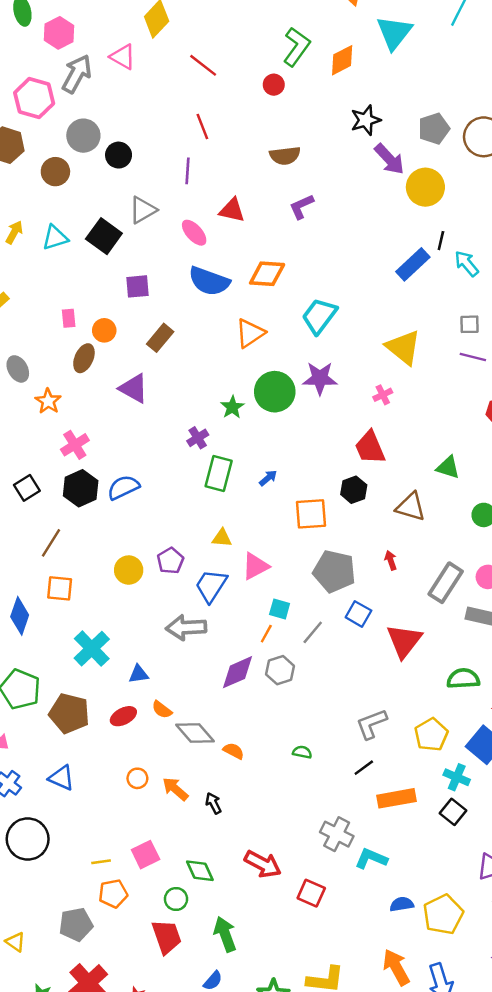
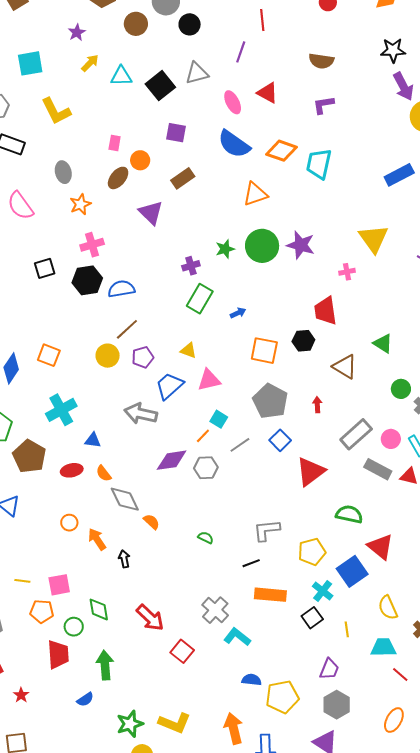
cyan trapezoid: (319, 316) -> (319, 164), moved, turned -40
brown line: (51, 543) -> (127, 329), moved
orange pentagon: (113, 894) -> (42, 611), moved

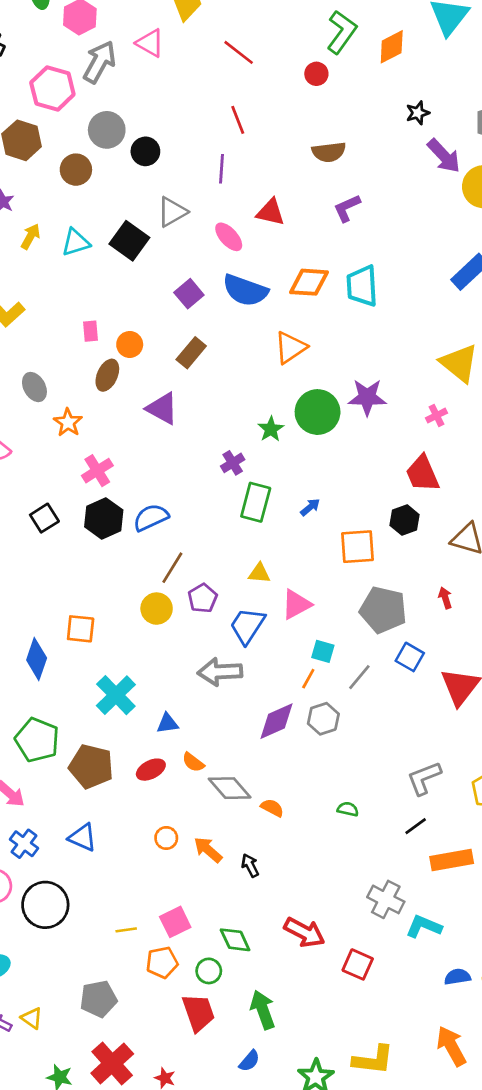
black star: (393, 50) -> (418, 113), size x0.7
purple square: (176, 133) -> (189, 294), moved, turned -35

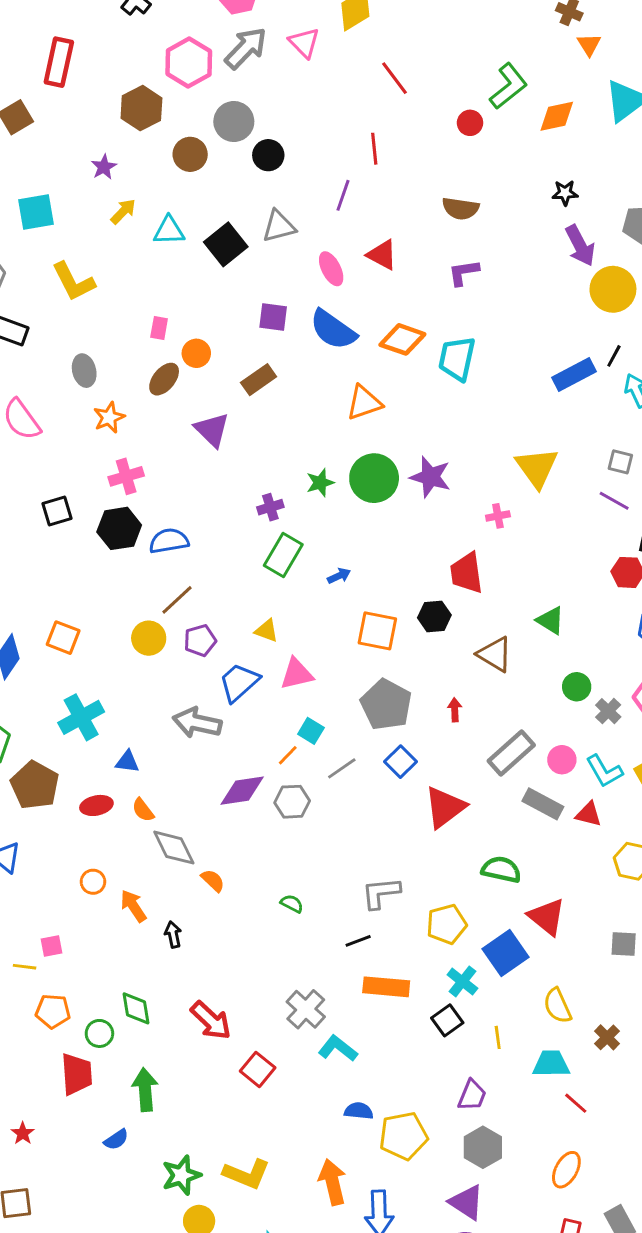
purple square: (189, 294) -> (273, 317), turned 32
pink square: (175, 922) -> (52, 946), moved, size x0.7

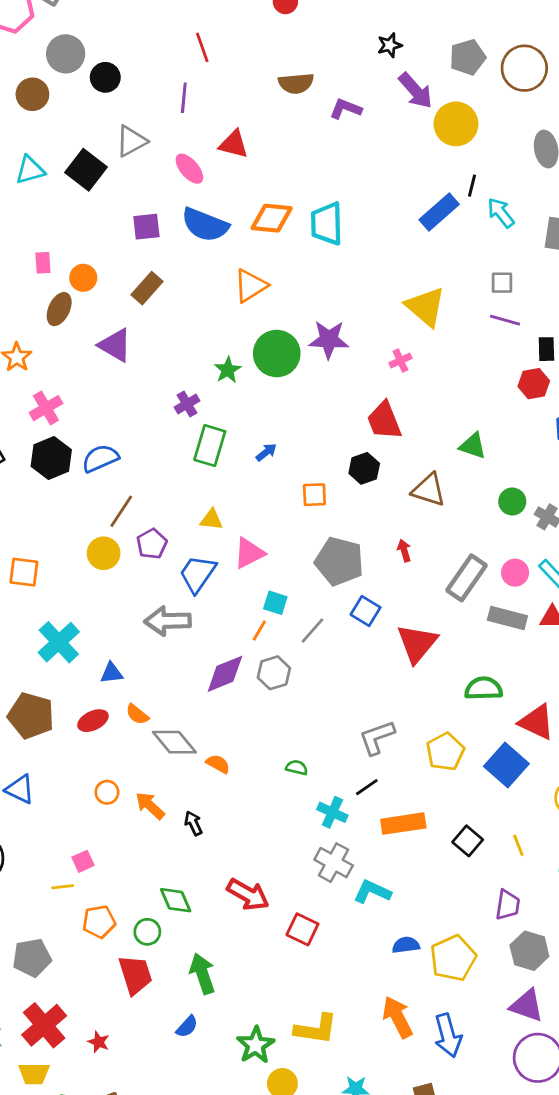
purple L-shape: (464, 272) -> (346, 109), moved, turned 44
orange square: (377, 631) -> (314, 495), size x0.7
cyan cross: (462, 981) -> (332, 812), moved

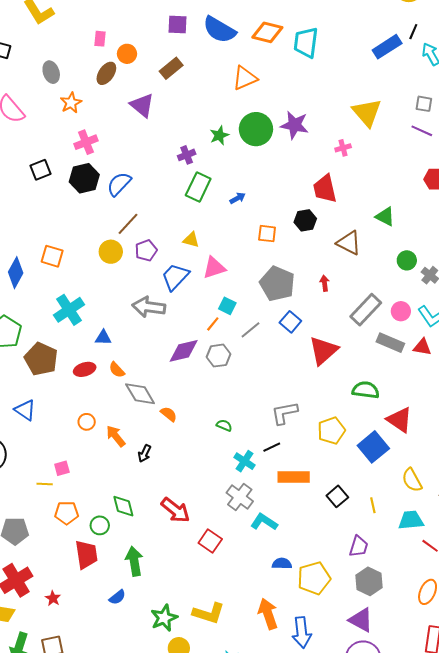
blue semicircle: (100, 458) -> (119, 184), turned -32
black arrow: (193, 823) -> (145, 453), turned -138

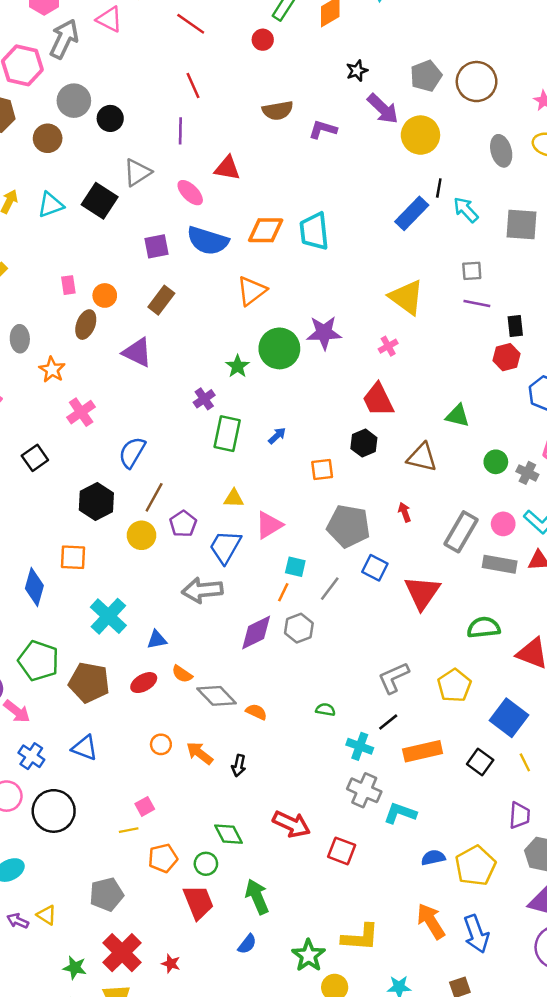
gray ellipse: (51, 72) -> (20, 339), turned 30
black hexagon: (84, 178) -> (96, 501), moved
blue square: (373, 447) -> (509, 718), moved

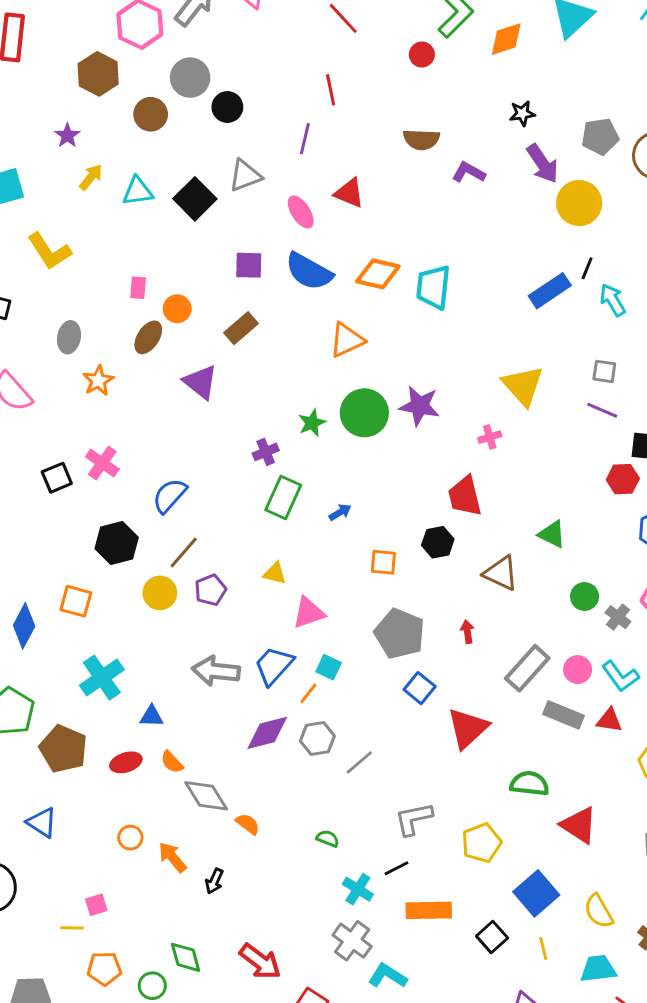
pink cross: (81, 412) -> (102, 463), moved, turned -32
blue trapezoid: (225, 547) -> (274, 666), moved
gray line: (330, 589) -> (359, 762), moved

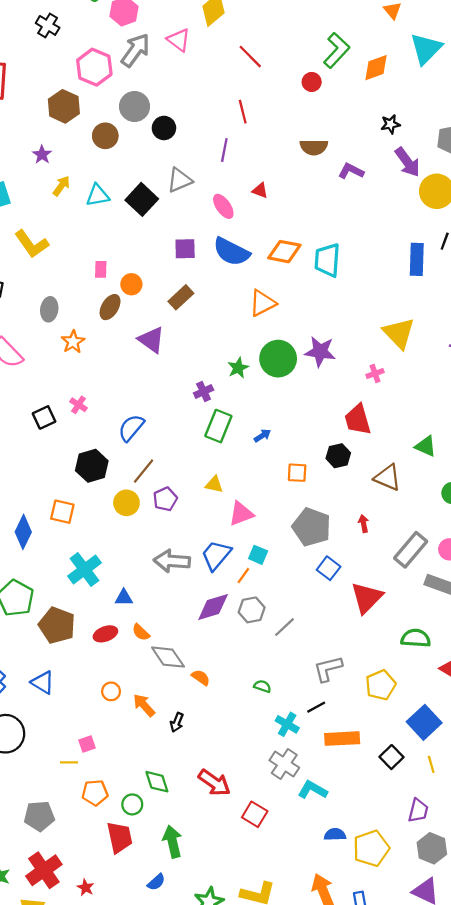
red triangle: (349, 193) -> (260, 190), size x0.7
blue rectangle: (550, 291) -> (417, 259), turned -52
pink cross: (102, 463) -> (79, 405), size x0.7

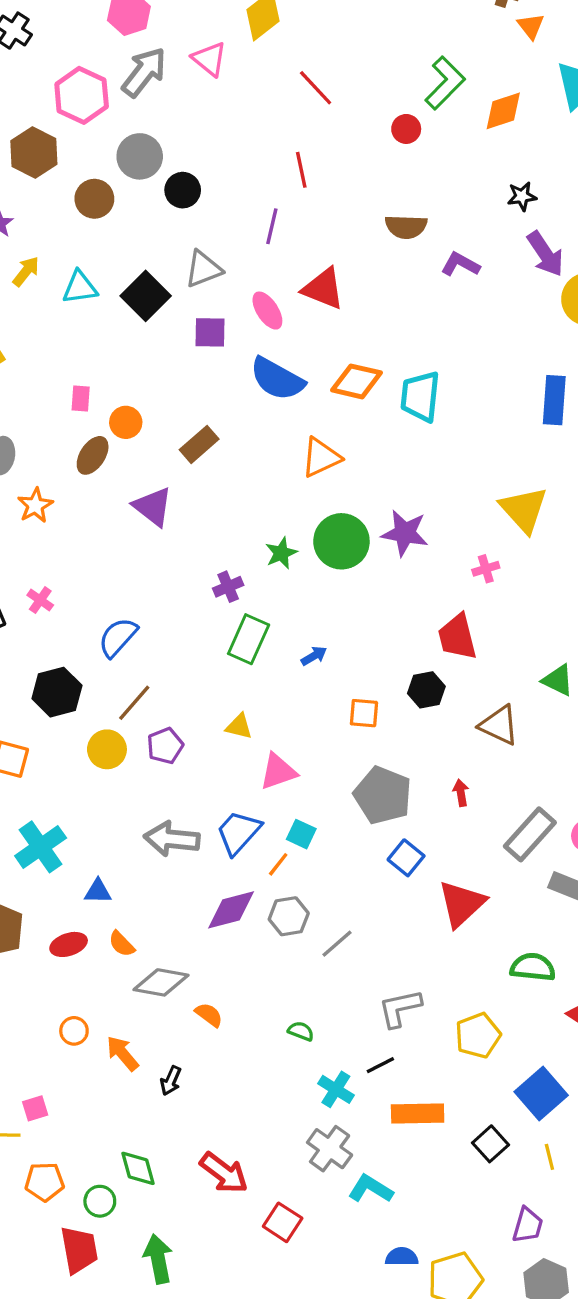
red triangle: (260, 190) -> (323, 289), size x1.8
purple square: (185, 249) -> (210, 332), moved
gray diamond: (168, 657) -> (161, 982), turned -48

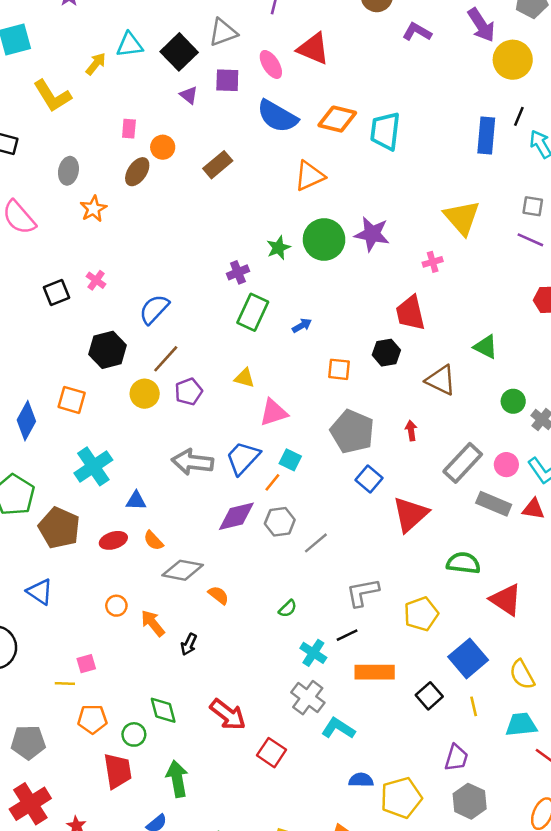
yellow arrow: (26, 271) -> (96, 64), moved
purple triangle: (153, 507) -> (189, 95), moved, size x0.6
green semicircle: (301, 1031) -> (288, 609), turned 114

